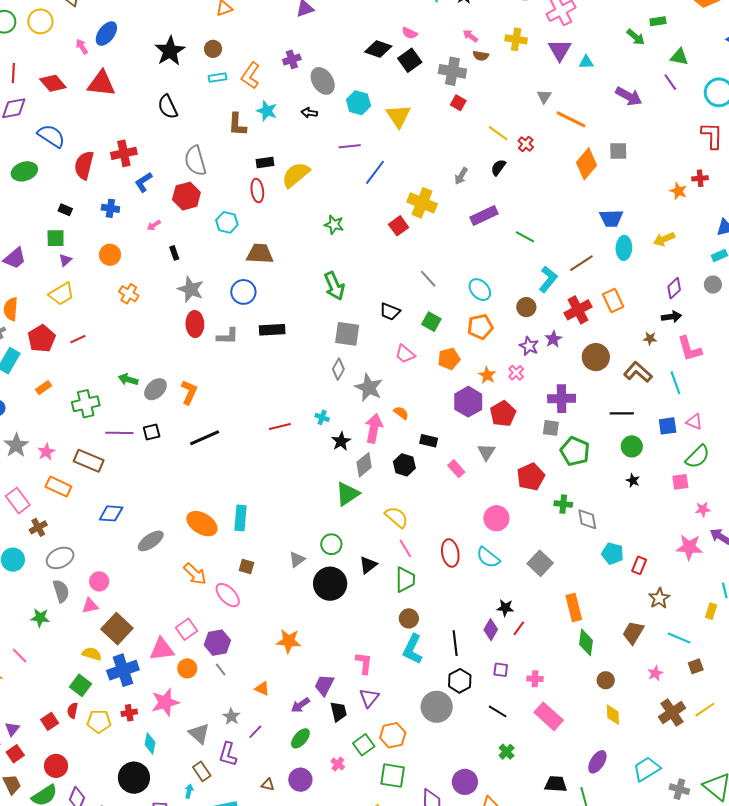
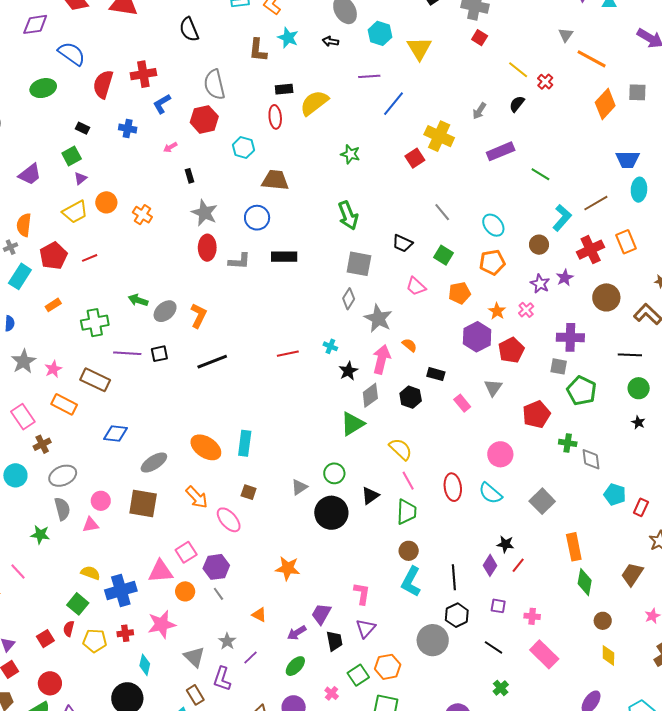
green square: (56, 238) -> (72, 156), turned -30
orange circle: (110, 255) -> (106, 202), moved
brown square: (117, 629) -> (143, 503), moved, turned -36

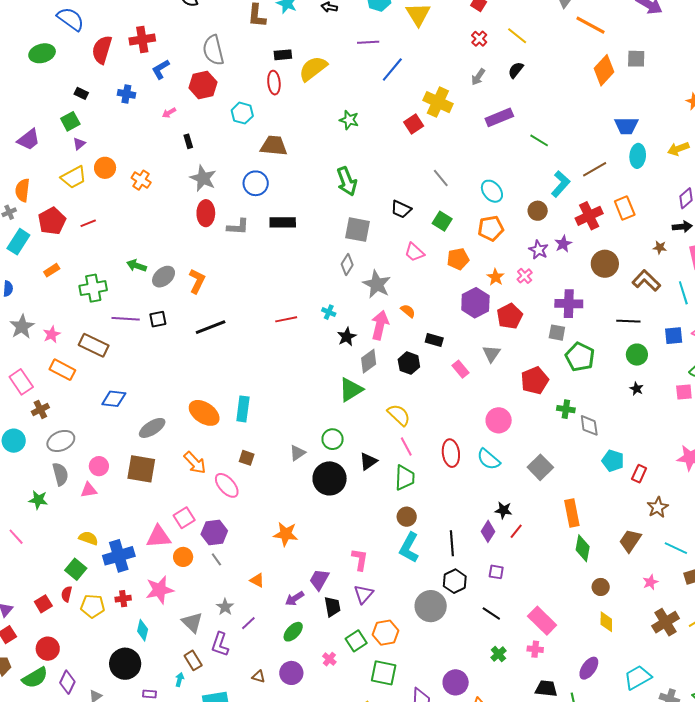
red cross: (545, 82) -> (479, 39), moved
pink cross: (532, 616) -> (535, 649), moved

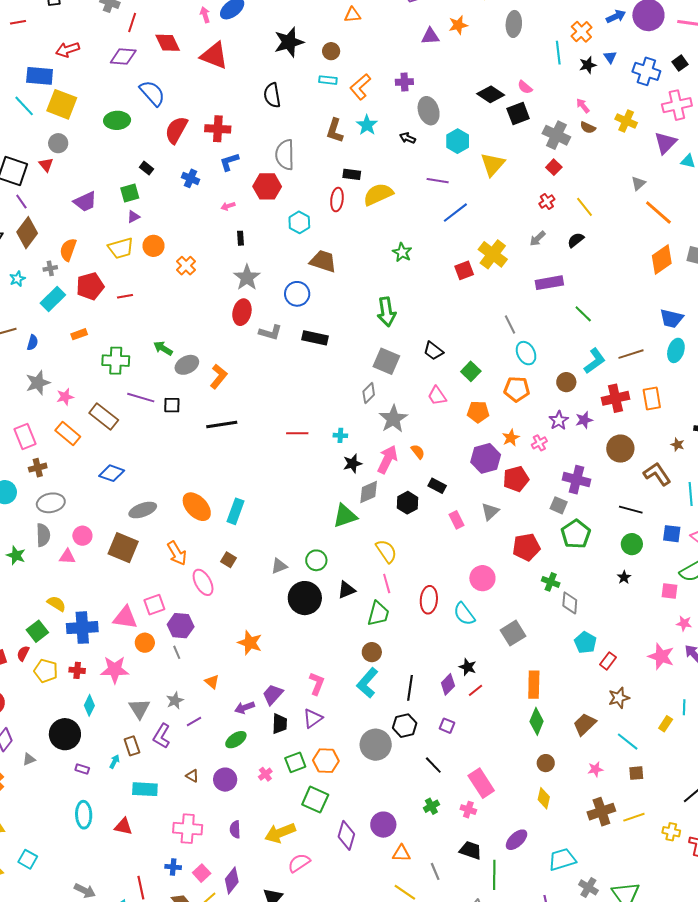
gray line: (441, 178) -> (510, 324), moved
cyan cross: (329, 312) -> (340, 435), turned -32

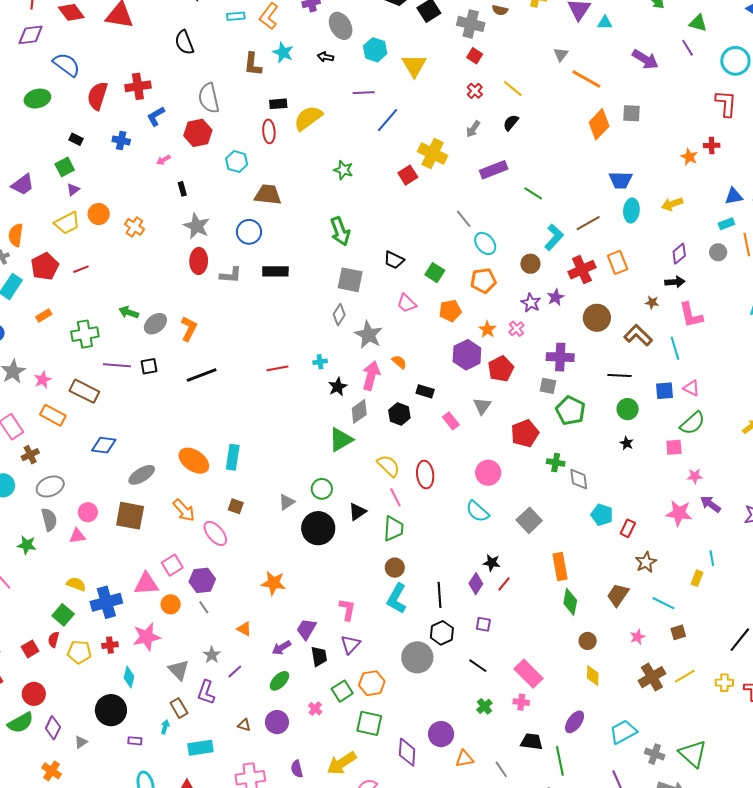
red ellipse: (429, 600) -> (425, 475), moved

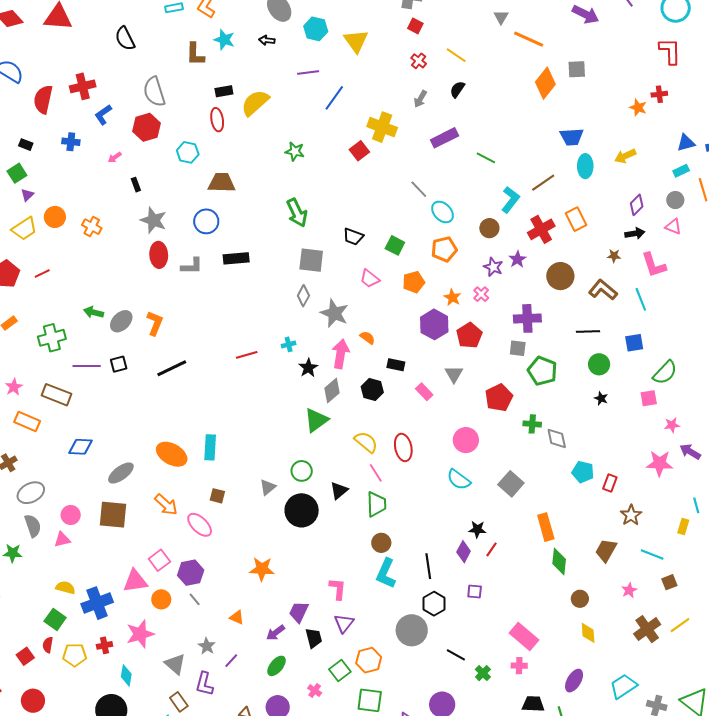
pink triangle: (691, 388) -> (673, 227), moved
black line: (478, 666) -> (456, 655), moved

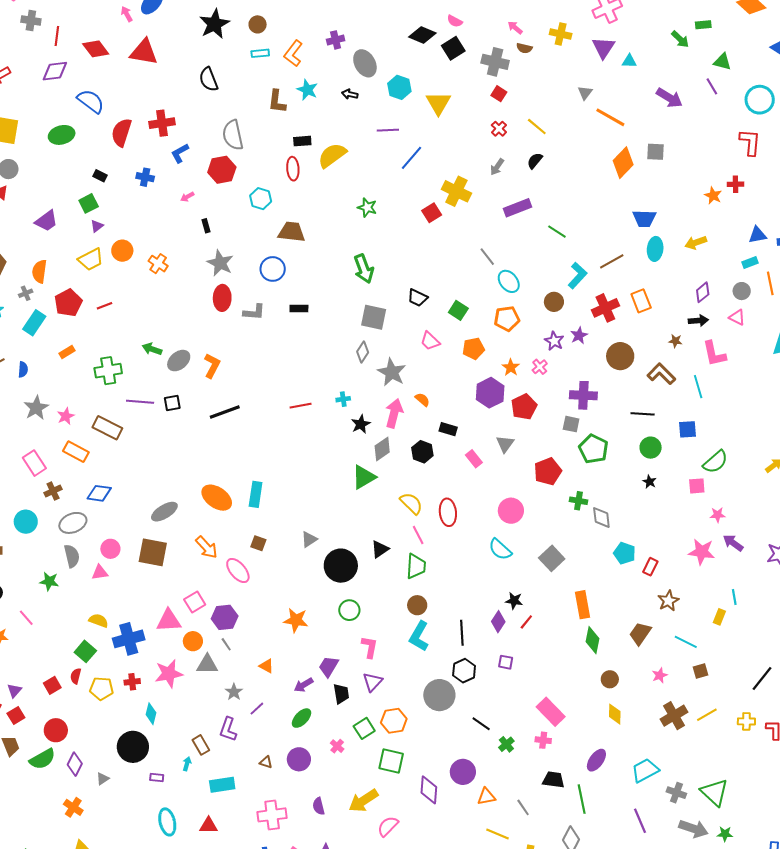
black rectangle: (236, 258) -> (299, 309), size x0.7
blue diamond: (81, 447) -> (99, 493), moved
green circle: (302, 471) -> (349, 610), moved
gray triangle: (175, 664) -> (207, 664), moved, turned -45

